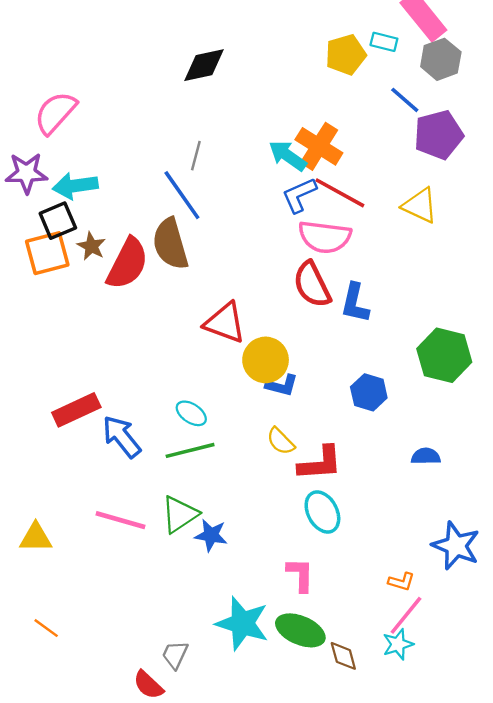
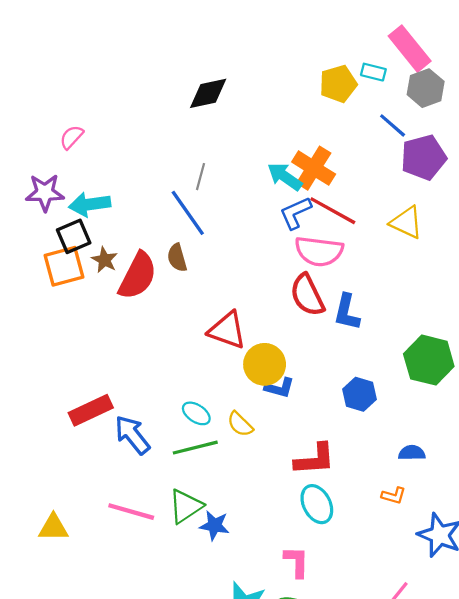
pink semicircle: (55, 113) -> (71, 137), size x0.6
brown semicircle: (170, 244) -> (177, 258), size x0.6
yellow semicircle: (281, 441) -> (240, 424), moved
orange L-shape: (401, 582) -> (394, 496), moved

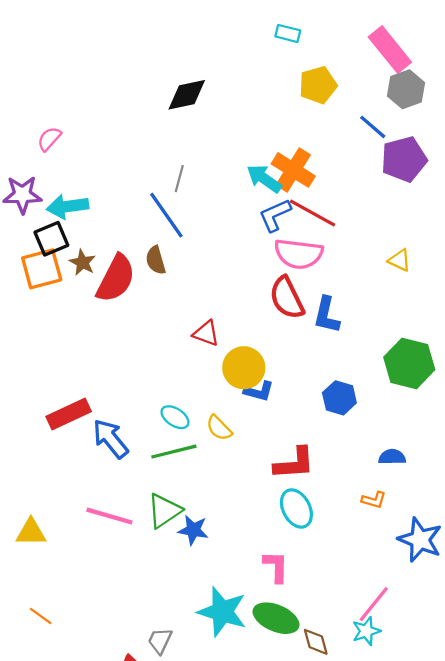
cyan rectangle: (373, 72) -> (288, 33), moved
yellow triangle: (406, 222) -> (400, 260), moved, size x0.7
red triangle: (227, 330) -> (206, 333), size x0.7

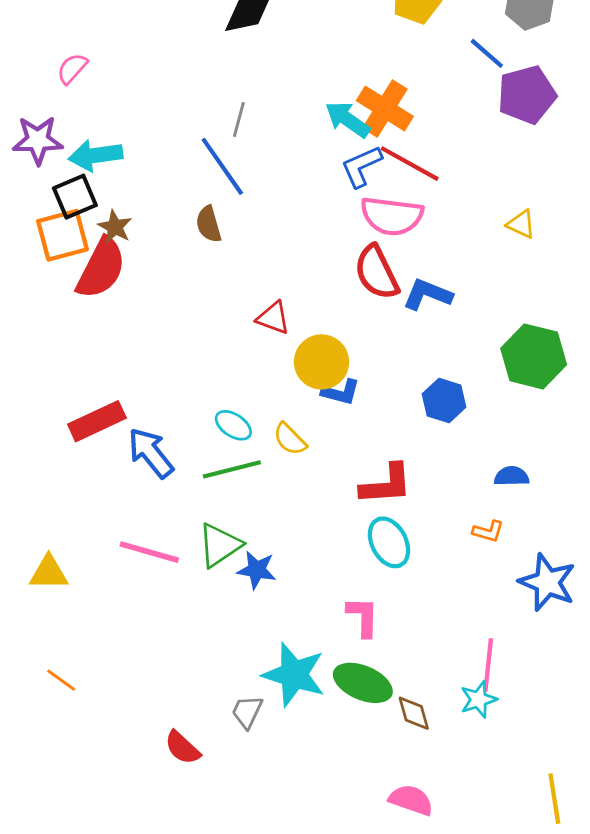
red semicircle: (116, 279) -> (101, 268), moved
blue L-shape: (327, 315) -> (428, 294), turned 99
pink line: (374, 604) -> (488, 665), turned -33
gray trapezoid: (160, 641) -> (247, 712), moved

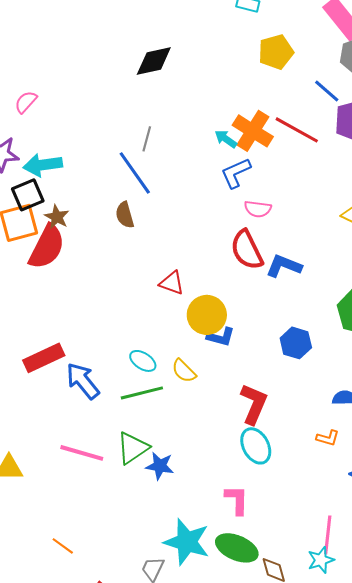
cyan arrow: (348, 120) -> (226, 139), size x0.7
red line: (410, 164) -> (297, 130), moved
pink semicircle: (392, 216) -> (258, 209), size x0.6
red L-shape: (386, 485) -> (254, 404), turned -63
orange line: (61, 680) -> (63, 546), moved

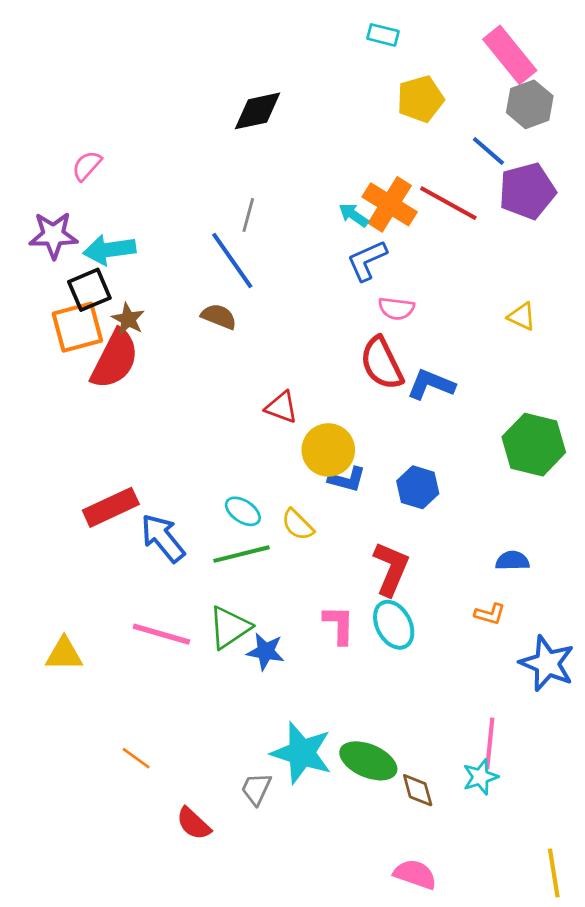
brown semicircle: (125, 215) -> (219, 316), turned 128
blue hexagon: (296, 343) -> (418, 487), moved
pink L-shape: (237, 500) -> (339, 625), moved

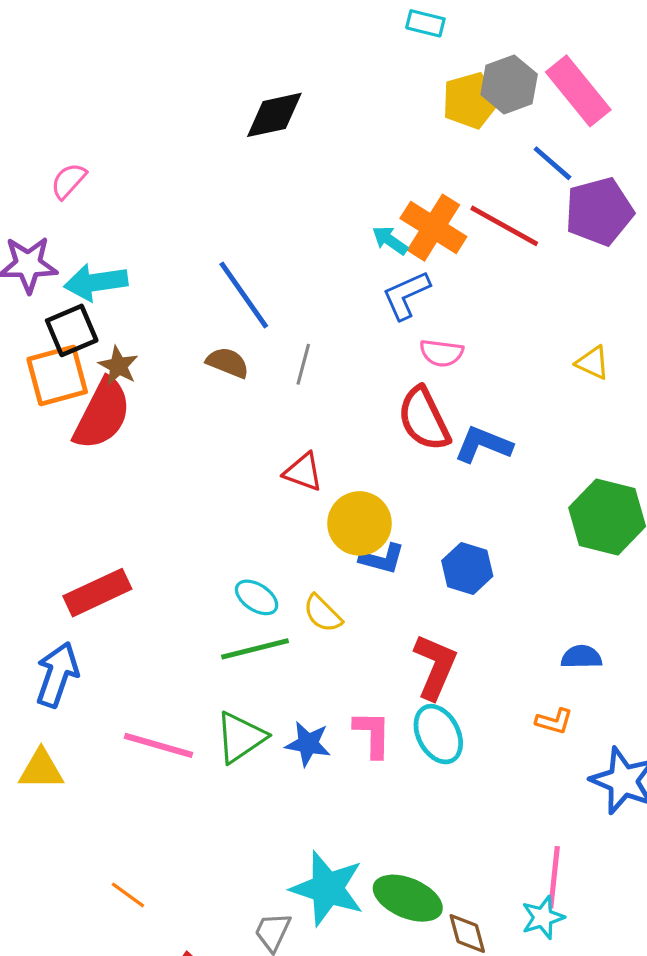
pink rectangle: (510, 55) -> (578, 91), moved
gray hexagon: (530, 104) -> (509, 84), moved
gray line: (248, 215) -> (303, 364), moved
blue arrow: (163, 538) -> (57, 675), moved, turned 58
blue star: (266, 651) -> (308, 744), moved

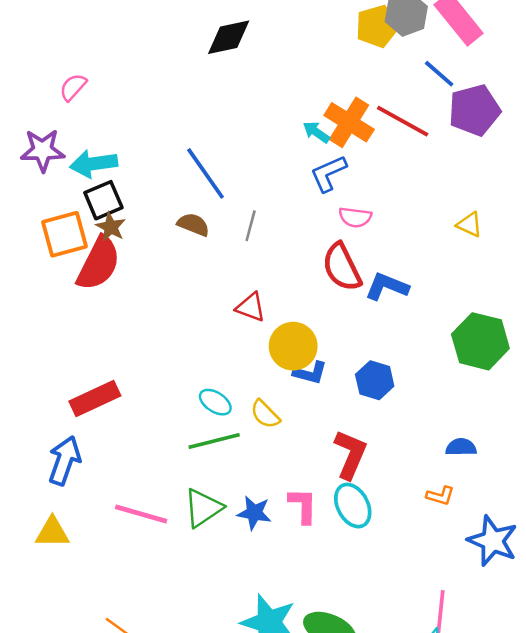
black square: (72, 330) -> (103, 200), moved

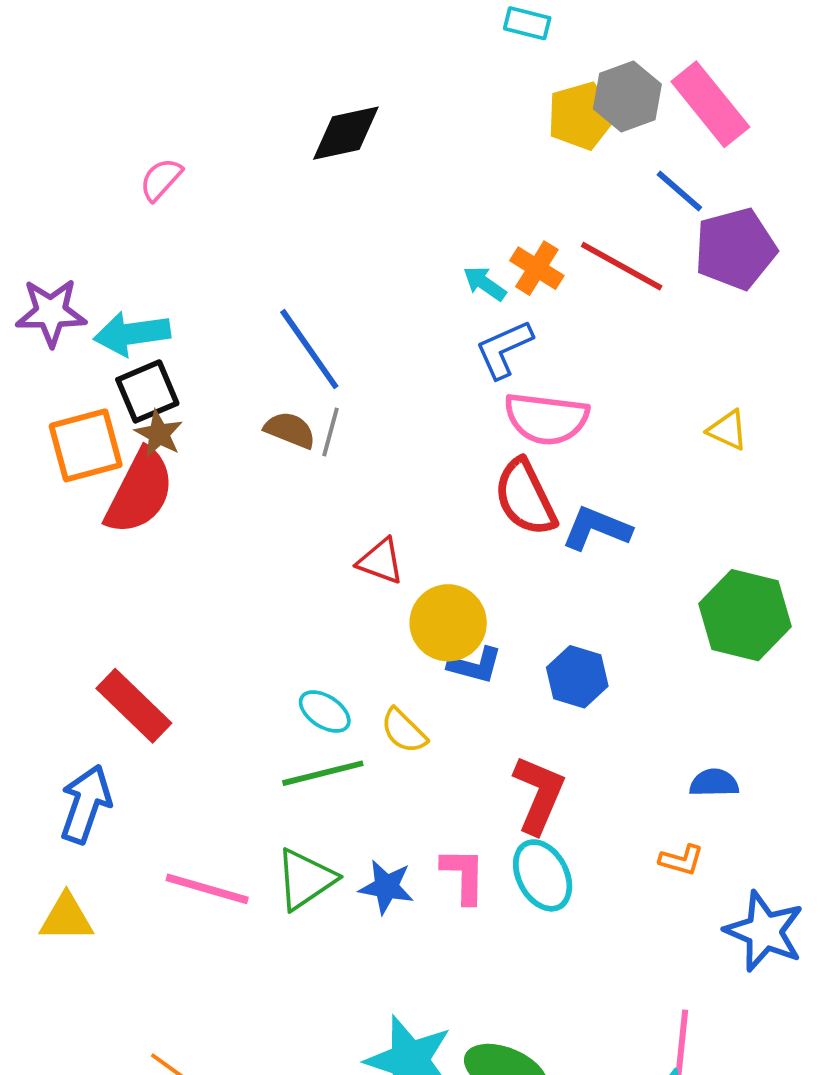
pink semicircle: (73, 87) -> (161, 179), moved
orange cross: (349, 122) -> (537, 268), size x0.7
pink semicircle: (355, 217) -> (546, 418), size x1.6
gray line: (251, 226) -> (330, 432), moved
red rectangle: (95, 398) -> (134, 706), turned 69

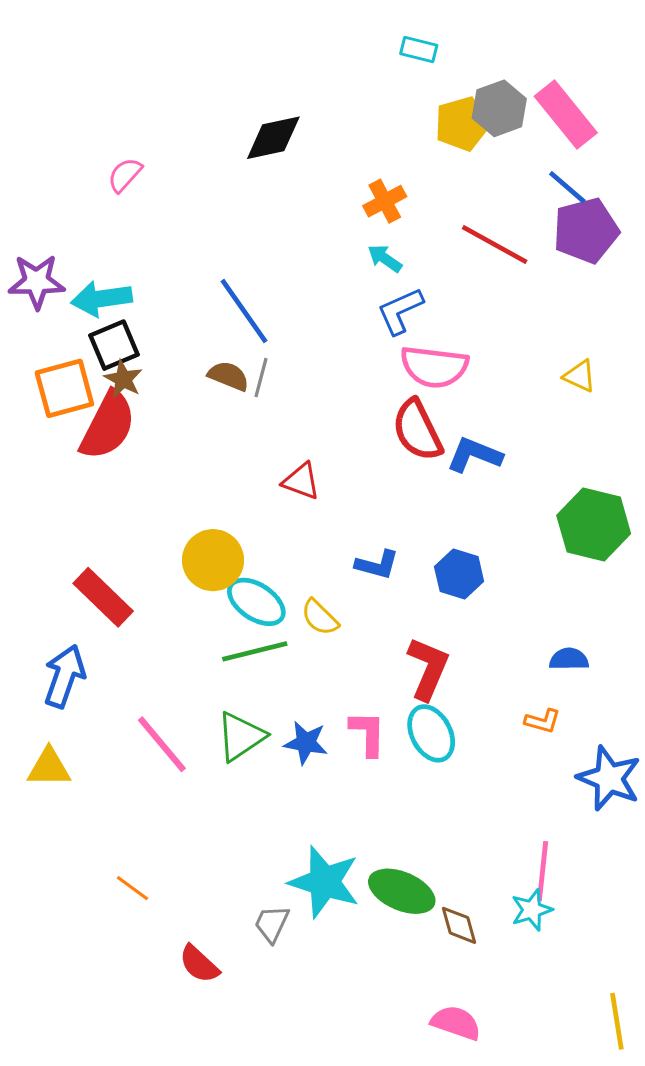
blue line: (679, 191) -> (567, 187), moved
orange cross: (537, 268) -> (385, 201), moved, turned 30
yellow circle: (448, 623) -> (213, 560), moved
cyan ellipse: (325, 712) -> (256, 602), size x1.4
pink line: (207, 889) -> (162, 744), turned 34

